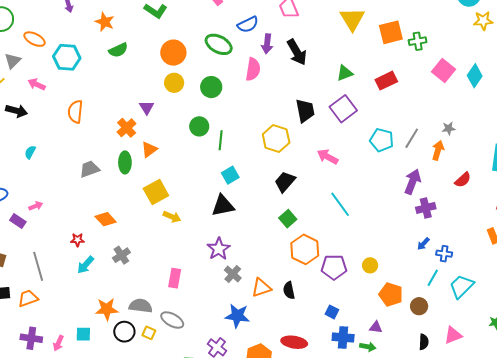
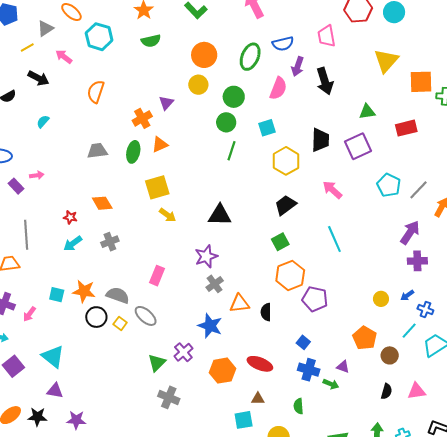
green ellipse: (219, 44) -> (250, 57), turned 72
green circle: (199, 126) -> (226, 122), moved
cyan square: (230, 175) -> (267, 128), moved
yellow circle: (370, 265) -> (381, 299), moved
cyan square: (83, 334) -> (57, 295), moved

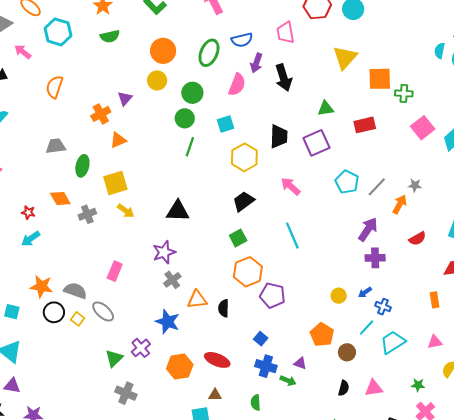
green ellipse: (133, 152) -> (82, 166), moved
gray cross: (110, 242) -> (87, 214), moved
cyan square: (57, 295) -> (12, 312), moved

